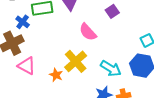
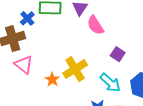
purple square: (112, 11) -> (118, 54), moved, turned -32
pink semicircle: (88, 32) -> (95, 25), moved

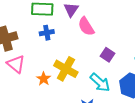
blue cross: (27, 18) -> (47, 33), moved, turned 32
yellow cross: (75, 69) -> (66, 69), turned -30

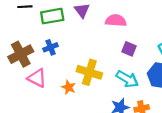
pink semicircle: (86, 26) -> (116, 20), moved, turned 138
blue cross: (47, 33) -> (51, 47), moved

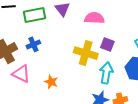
yellow cross: (89, 72) -> (86, 53), moved
cyan arrow: (127, 79) -> (106, 73), turned -110

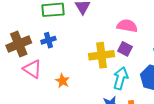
pink semicircle: (94, 18) -> (127, 26), moved
yellow cross: (86, 53) -> (102, 55), turned -30

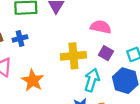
purple square: (125, 49) -> (106, 53), moved
orange star: (62, 81) -> (33, 80), size x1.5

